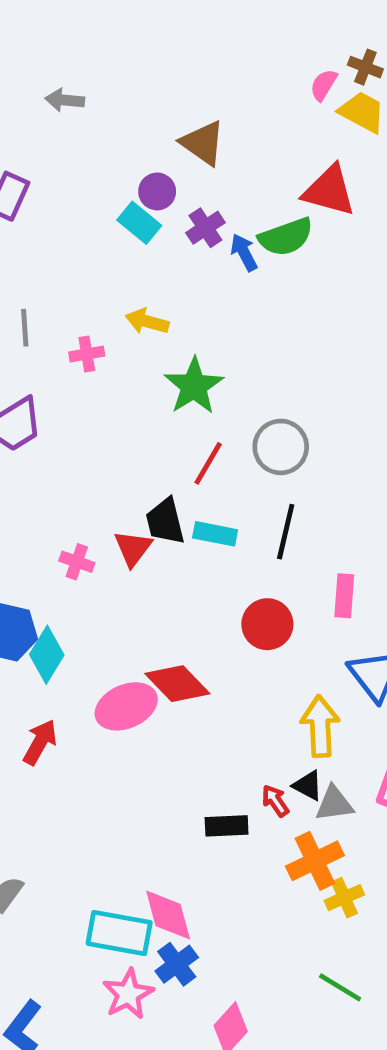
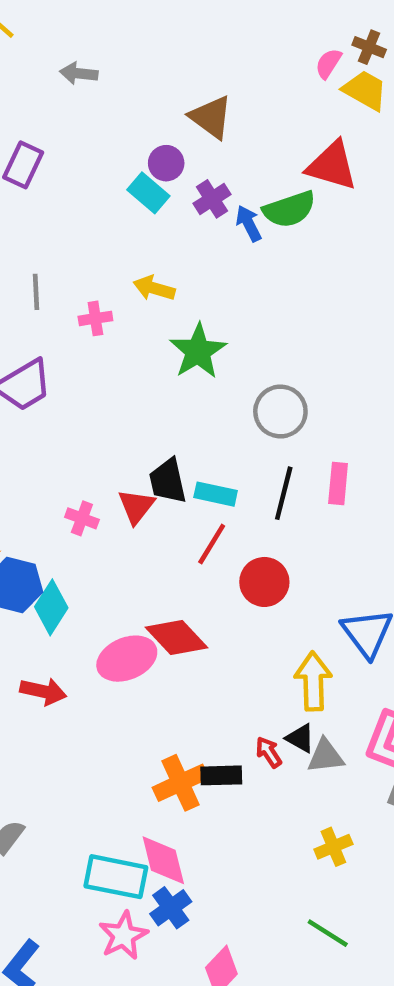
red line: (208, 463) -> (212, 544), moved
pink rectangle: (344, 596) -> (338, 483), moved
red arrow: (40, 742) -> (43, 691), turned 72
orange cross: (315, 861) -> (181, 783), moved

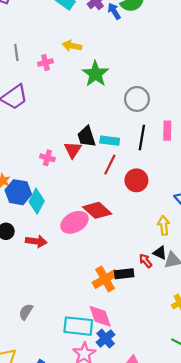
yellow arrow: (313, 681) -> (164, 225), size x0.7

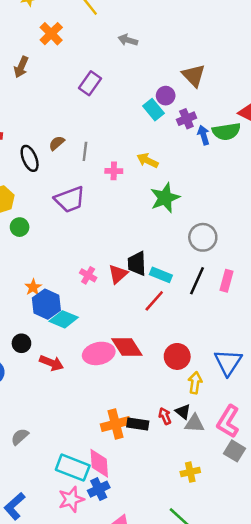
red circle: (136, 180) -> (177, 356), moved
cyan diamond: (37, 201) -> (64, 319), turned 70

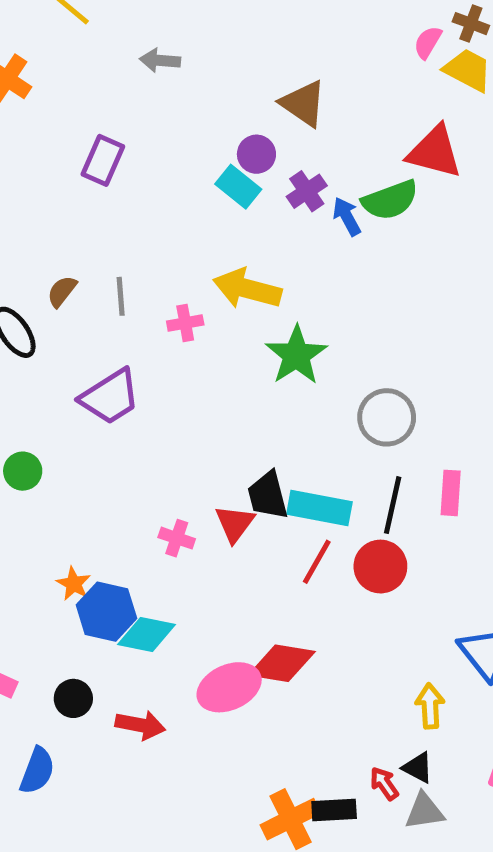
yellow arrow: (148, 160) -> (247, 289), size x1.5
cyan rectangle: (161, 275) -> (319, 508), size x1.4
red diamond: (127, 347) -> (282, 663), turned -36
red circle: (177, 356) -> (380, 567), moved
gray triangle: (195, 423) -> (424, 811), moved

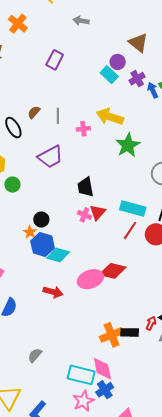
black trapezoid: (268, 495) -> (85, 187), moved
pink cross: (177, 538) -> (85, 215), moved
black circle: (73, 698) -> (41, 220), moved
red arrow: (384, 784) -> (151, 323), turned 56

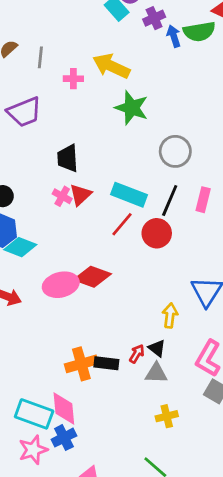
green star: (128, 145) -> (132, 108), turned -30

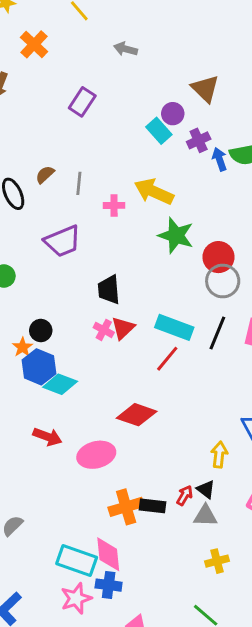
red circle: (157, 233) -> (218, 257), moved
pink ellipse: (61, 285) -> (96, 455), moved
blue cross: (64, 438) -> (109, 585), turned 35

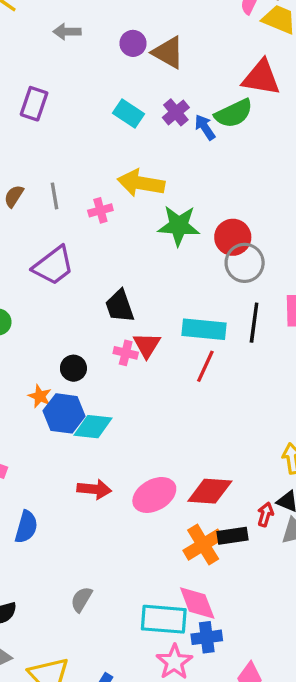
purple circle: (173, 114) -> (133, 43), moved
black circle: (41, 331) -> (73, 368), moved
red diamond: (137, 415) -> (210, 491), moved

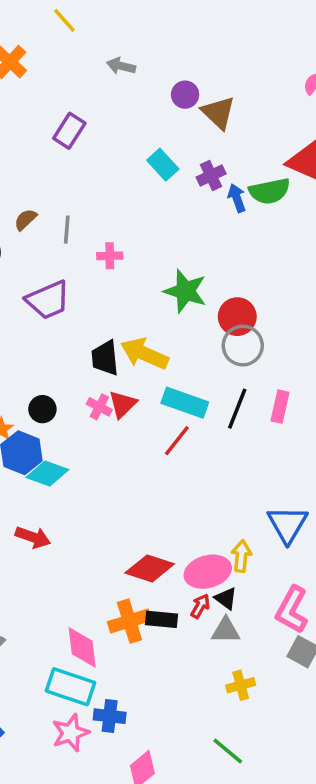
yellow arrow: (141, 183) -> (144, 354), moved
pink ellipse: (154, 495) -> (208, 572), moved
pink diamond: (197, 603) -> (82, 647), moved

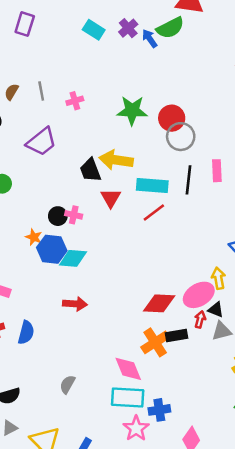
pink cross: (99, 407) -> (74, 215), moved
red line: (177, 441) -> (154, 213), turned 30

